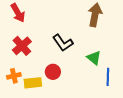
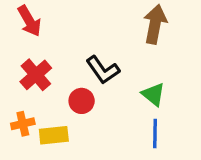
red circle: (53, 72) -> (82, 101), moved
blue line: (108, 77) -> (155, 134), moved

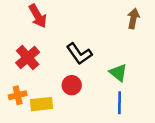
red arrow: (29, 21) -> (38, 16), moved
brown arrow: (155, 24) -> (133, 18), moved, size x0.7
red circle: (82, 101) -> (72, 85), moved

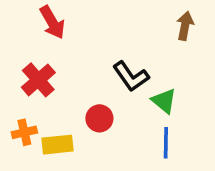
black L-shape: (79, 54) -> (131, 76), moved

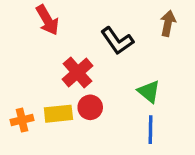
black L-shape: (131, 76) -> (117, 41), moved
red cross: (38, 80) -> (78, 72), moved
yellow rectangle: (58, 145) -> (58, 114), moved

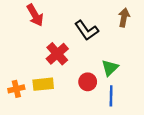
green triangle: (149, 91) -> (110, 68), turned 36
red circle: (90, 107) -> (88, 82), moved

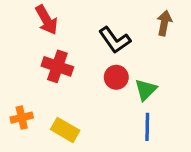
red cross: (57, 54) -> (57, 66), moved, turned -30
red circle: (88, 82) -> (116, 77), moved
yellow rectangle: (43, 84) -> (65, 130), moved, turned 36

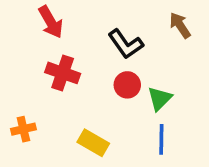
brown arrow: (164, 23) -> (180, 25), turned -45
yellow rectangle: (65, 130) -> (93, 143), moved

